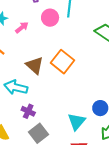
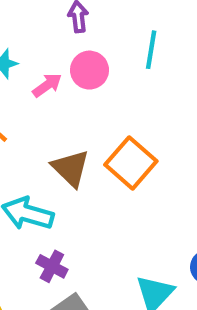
pink circle: (50, 18) -> (89, 70), moved

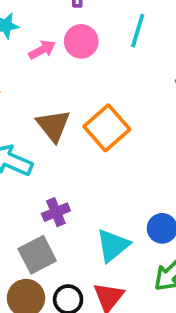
purple cross: (52, 266) -> (56, 212), moved, turned 32

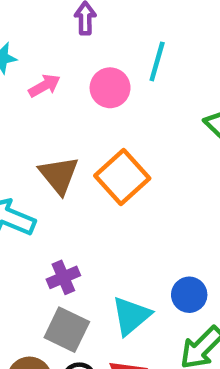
pink circle: (81, 41) -> (110, 88), moved
gray square: (37, 255) -> (67, 330), moved, turned -36

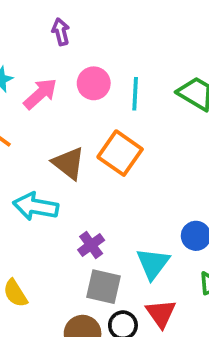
cyan line: (157, 61) -> (135, 94), moved
pink arrow: (44, 86) -> (40, 94), size x1.4

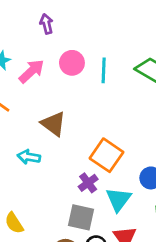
orange square: (120, 153) -> (107, 155), moved
cyan arrow: (36, 206) -> (29, 157), size x0.7
purple cross: (91, 245) -> (88, 183), moved

